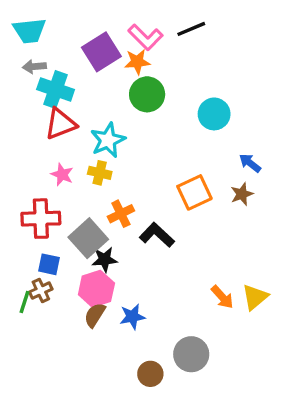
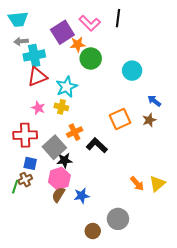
black line: (191, 29) -> (118, 18), turned -60
orange star: (137, 62) -> (78, 44), moved
cyan cross: (56, 89) -> (34, 55), turned -30

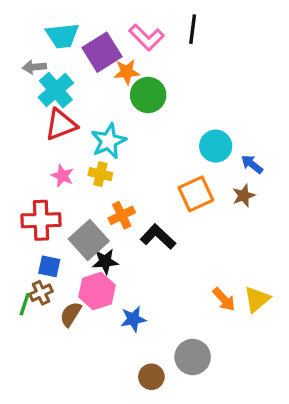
cyan trapezoid: (18, 19) -> (62, 36), moved
cyan cross: (34, 55) -> (56, 90), turned -30
cyan circle: (132, 71) -> (216, 146), moved
brown semicircle: (58, 195) -> (71, 314), moved

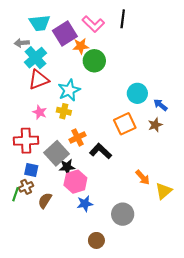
pink hexagon: (97, 291) -> (75, 182), moved
orange arrow: (224, 299) -> (143, 177), moved
gray circle: (193, 357) -> (123, 214), moved

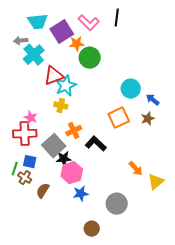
red triangle: (39, 80) -> (54, 76), moved
pink star: (40, 112) -> (31, 118), moved
brown cross: (26, 187) -> (25, 178), turned -32
green line: (16, 194) -> (15, 169), moved

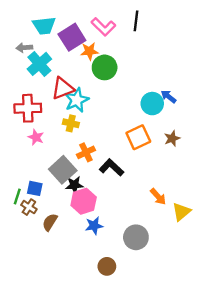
blue arrow: (153, 100) -> (169, 97), moved
red cross: (25, 134) -> (28, 108), moved

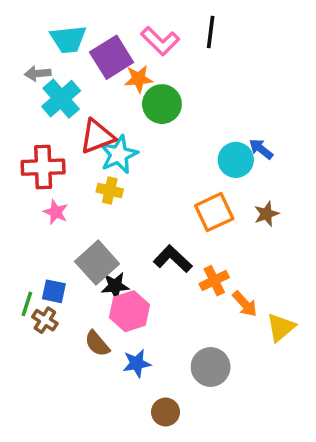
orange cross: (86, 152) -> (214, 281), moved
brown semicircle: (50, 222) -> (97, 344), moved, turned -72
blue star: (94, 226) -> (137, 363), moved

